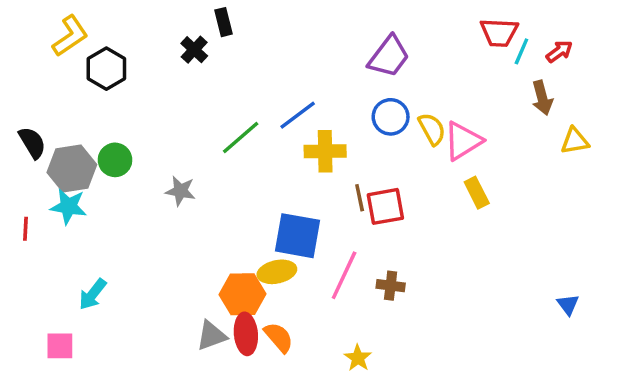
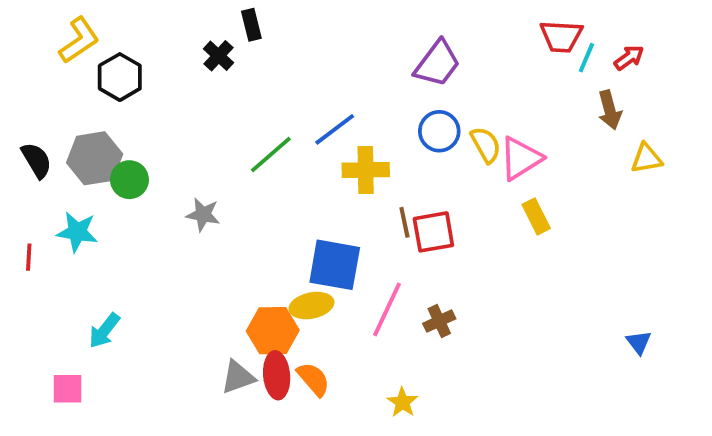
gray hexagon: (72, 169) -> (95, 158), moved
brown cross: (391, 286) -> (439, 321), turned -32

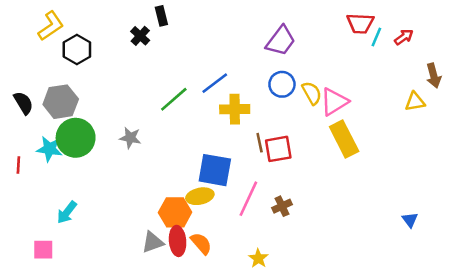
brown arrow: (610, 110) -> (434, 76), moved
green circle: (129, 180) -> (76, 138), moved, size x1.6
yellow rectangle: (536, 216) -> (344, 139), size x1.6

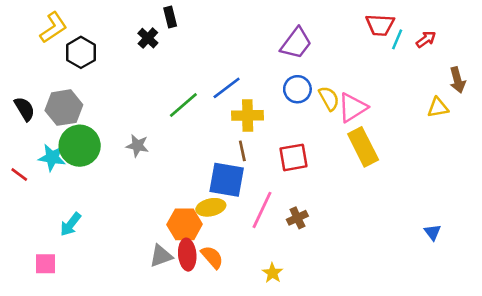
brown line: (260, 143) -> (242, 151), moved
red line: (18, 165) -> (19, 175), turned -56

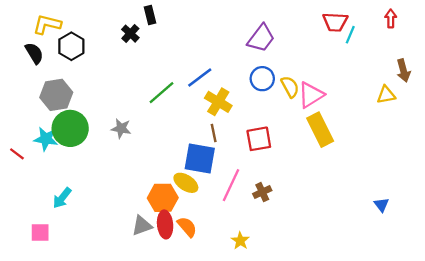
yellow L-shape: (53, 28) -> (47, 24), turned -132
red arrow: (426, 39) -> (391, 18), moved, turned -54
black semicircle: (25, 109) -> (34, 53), moved
yellow cross: (248, 115) -> (218, 102), turned 32
yellow ellipse: (211, 207) -> (186, 183), turned 45

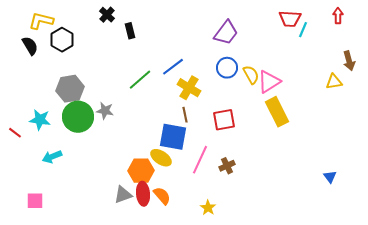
black rectangle: (150, 15) -> (130, 31), moved
black cross: (130, 34) -> (107, 15), moved
gray hexagon: (56, 95) -> (70, 89), moved
green circle: (70, 128) -> (78, 117), moved
cyan arrow: (62, 198) -> (52, 157), moved, turned 30

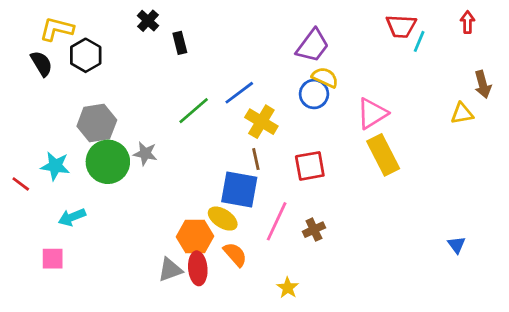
yellow semicircle: (251, 75) -> (325, 77), moved, turned -36
orange semicircle: (162, 196) -> (235, 254), moved
pink square: (35, 201) -> (53, 259), moved

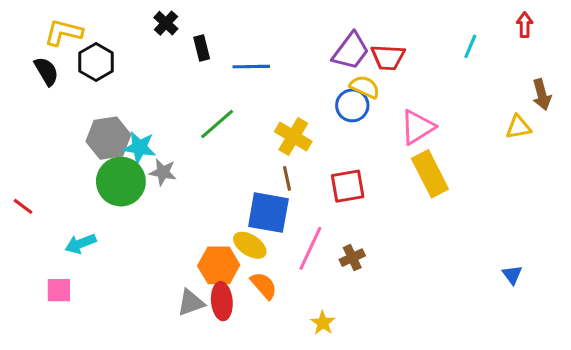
red trapezoid: (401, 26) -> (388, 57), moved
blue line: (239, 93) -> (251, 67), moved, turned 36
cyan star: (55, 166) -> (140, 147), moved

